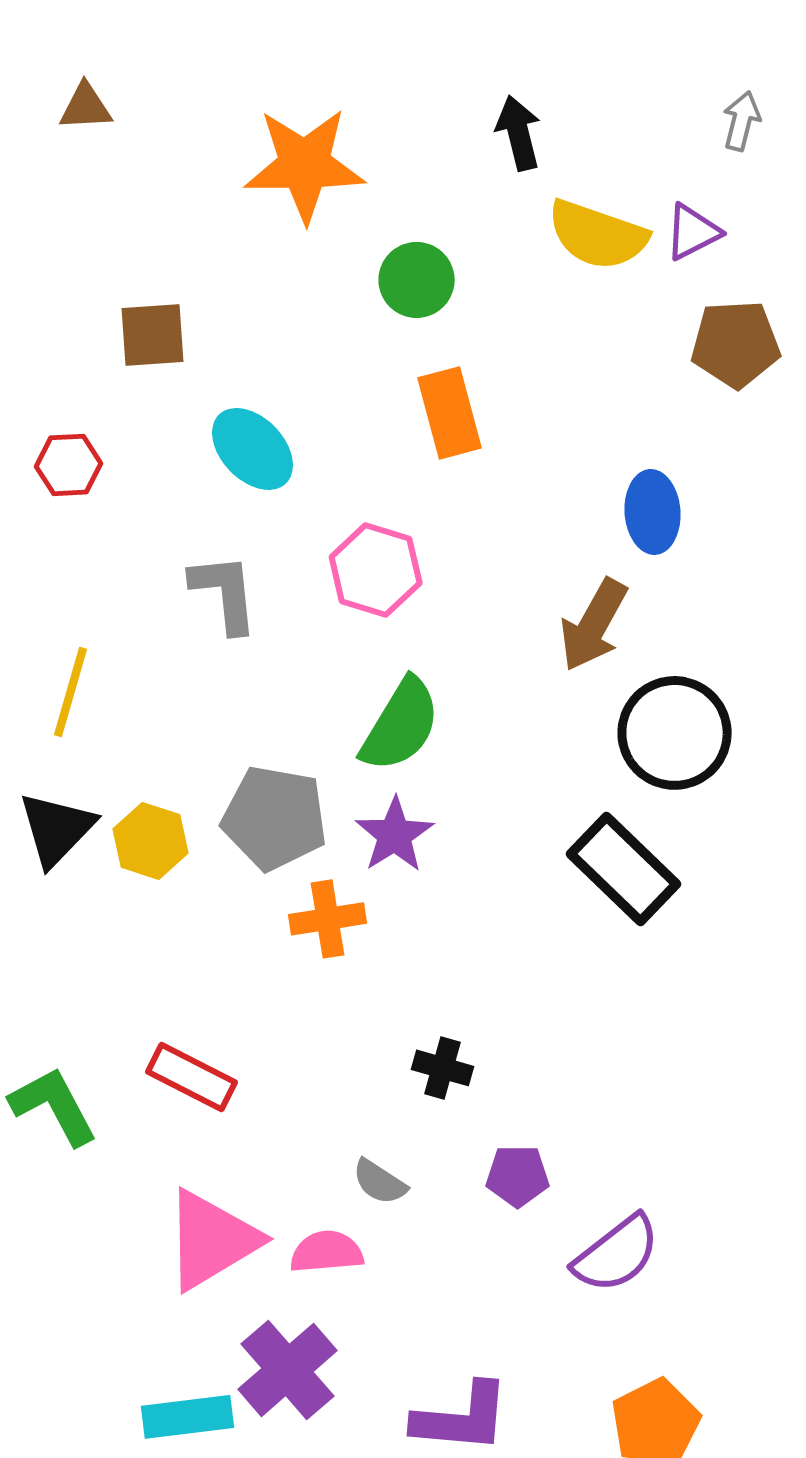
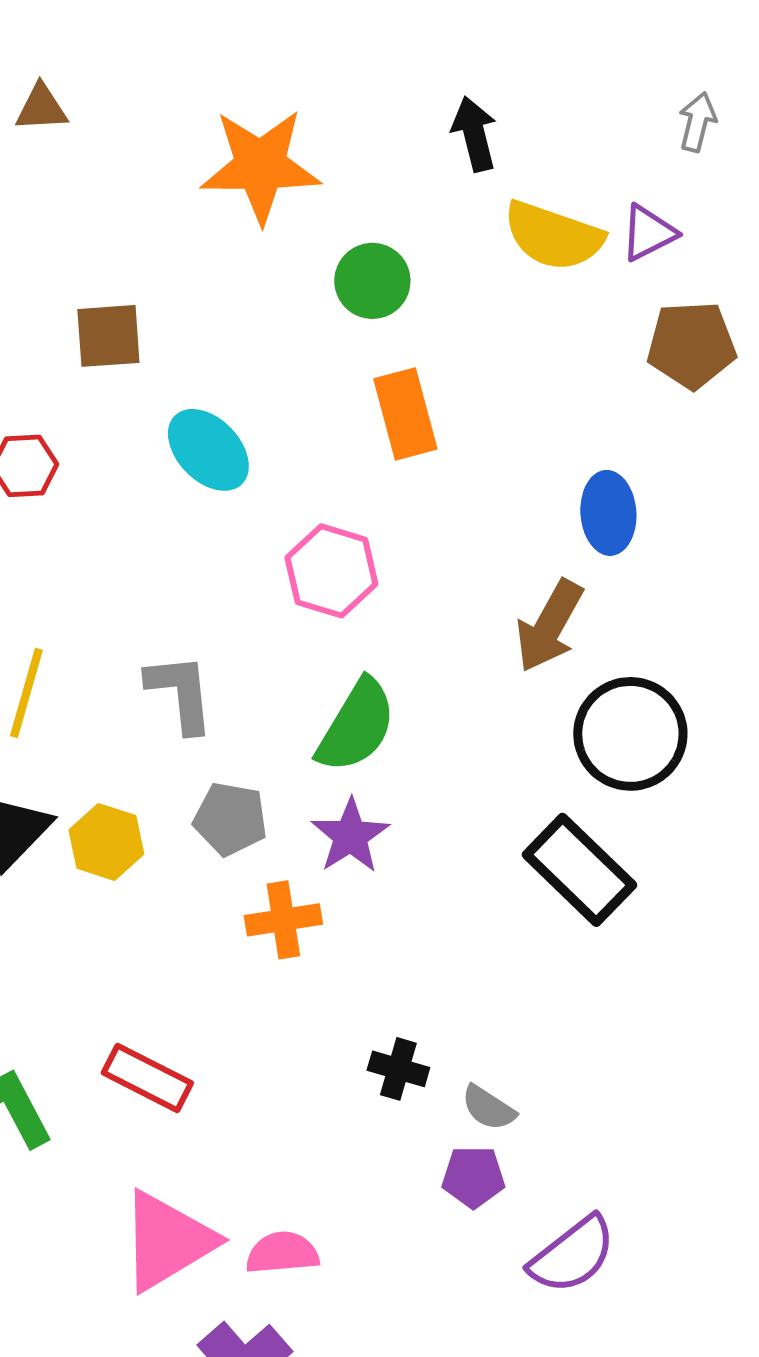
gray L-shape: (225, 593) -> (180, 693), moved
gray pentagon: (275, 818) -> (230, 819), size x0.7
gray semicircle: (380, 1182) -> (488, 1108), moved

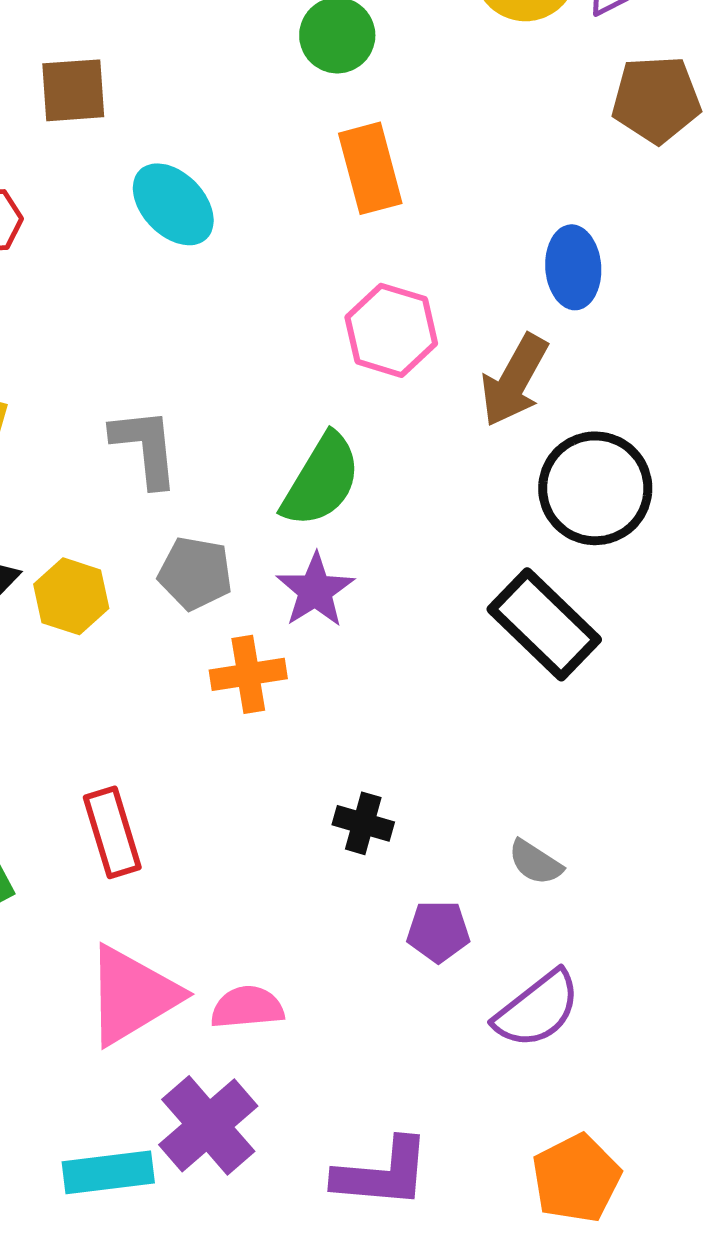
pink hexagon: (331, 571) -> (391, 330), moved
red rectangle: (147, 1078) -> (112, 832), turned 46
gray semicircle: (488, 1108) -> (535, 862), moved

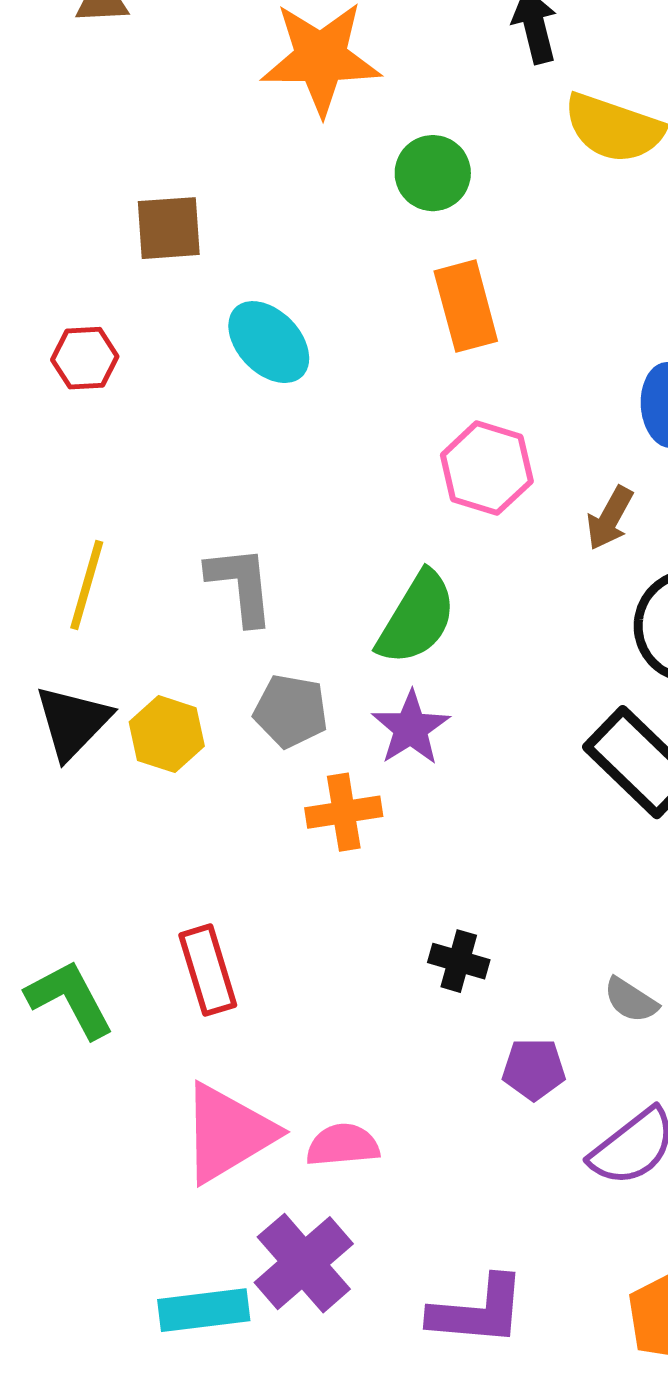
brown arrow: (514, 380) -> (610, 518), size x0.7

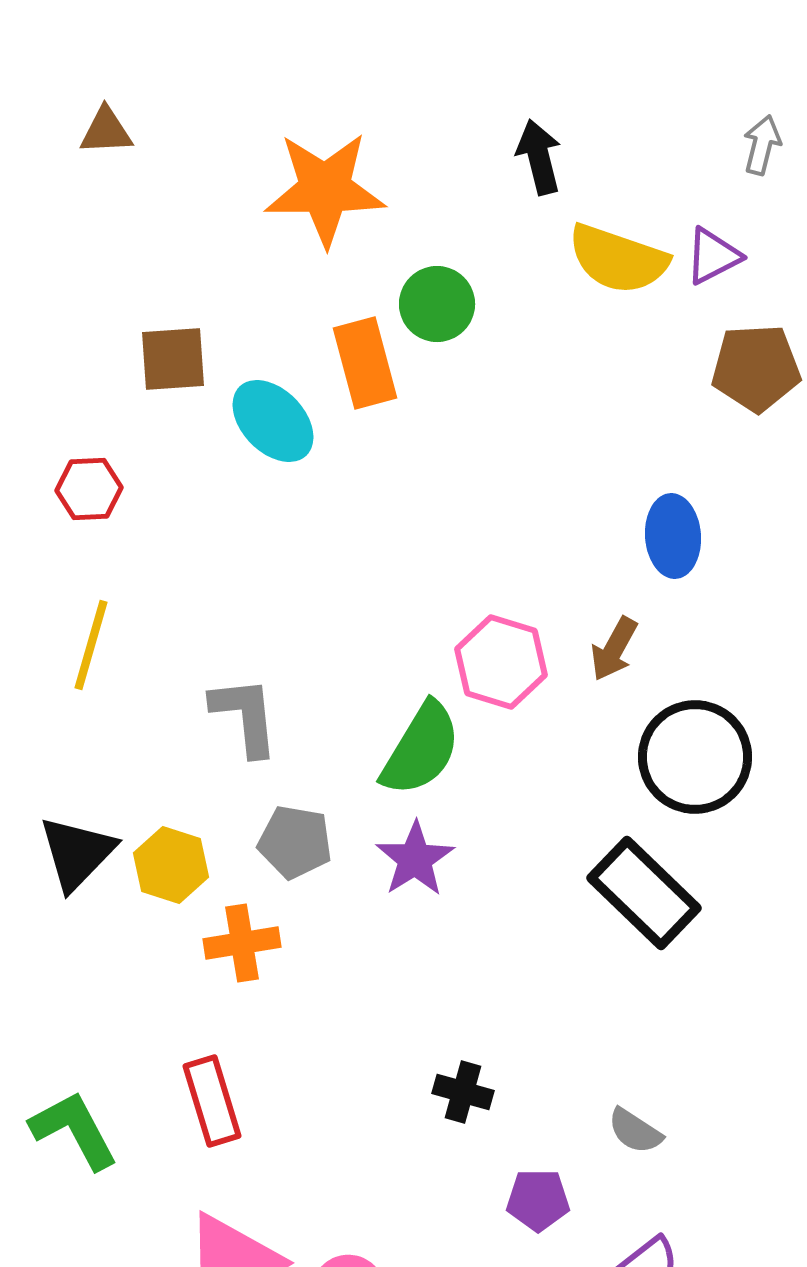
orange rectangle: (466, 306) -> (365, 363), moved
cyan ellipse: (269, 342) -> (273, 421), moved
pink hexagon: (487, 468) -> (501, 662), moved
yellow line: (87, 585) -> (91, 645), moved
orange cross: (344, 812) -> (242, 943), moved

